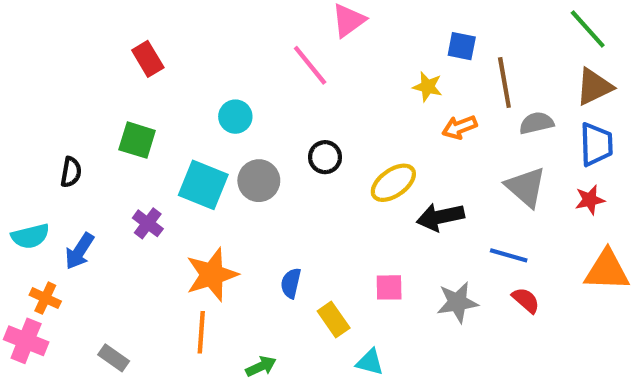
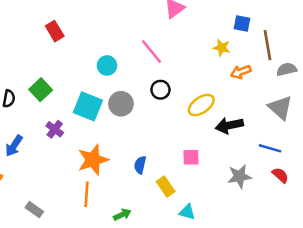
pink line: (310, 65) -> (152, 51), moved
green square: (137, 140) -> (41, 90), moved, turned 30
pink square: (389, 287) -> (191, 157), moved

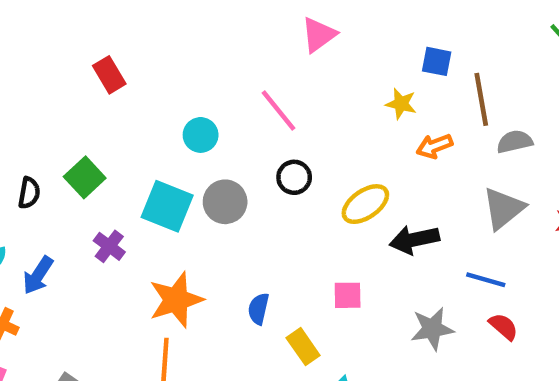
gray triangle: (280, 108) -> (503, 208), turned 40

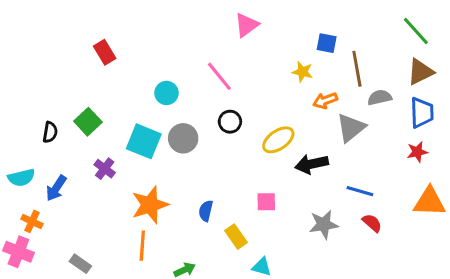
gray triangle: (503, 208) -> (351, 128), moved

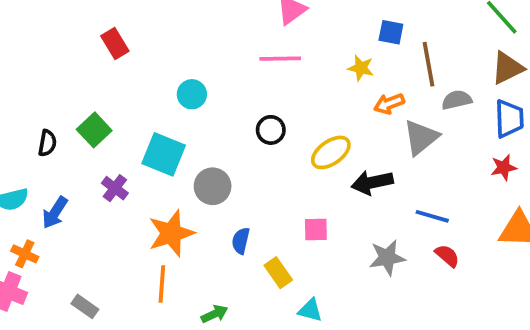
pink line: (219, 76) -> (280, 59), moved, turned -52
gray circle: (183, 138) -> (213, 186), moved

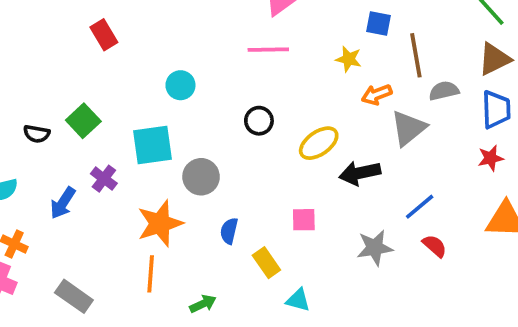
black semicircle: (47, 143) -> (37, 134), turned 90
cyan square: (164, 154) -> (152, 145), turned -30
blue arrow: (55, 213) -> (63, 203), moved
blue line: (432, 216) -> (420, 207), turned -56
gray rectangle: (85, 306) -> (74, 296), size x1.4

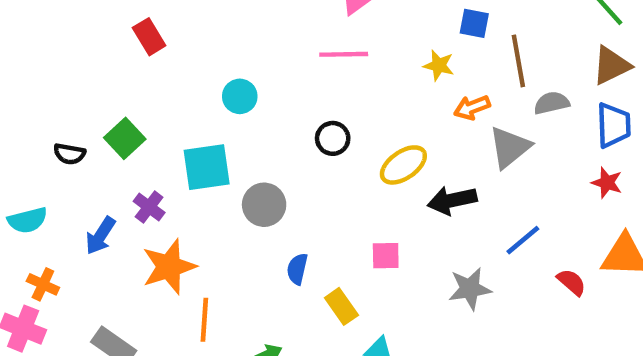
red star: (491, 158) -> (607, 183), turned 30
orange star: (160, 223) -> (169, 267), moved
red semicircle: (435, 246) -> (571, 282), moved

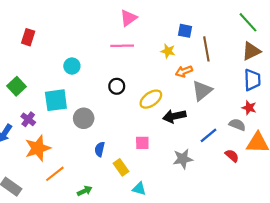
red rectangle: (149, 37) -> (28, 37), turned 49
gray semicircle: (552, 103) -> (237, 125), moved, turned 35
orange line: (204, 320) -> (55, 174), turned 48

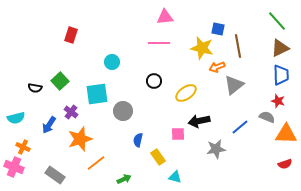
pink triangle: (128, 18) -> (165, 17), turned 30
yellow star: (168, 51) -> (202, 48), size x1.6
black arrow: (174, 116) -> (199, 121), moved
red semicircle: (232, 156) -> (285, 164), moved, turned 120

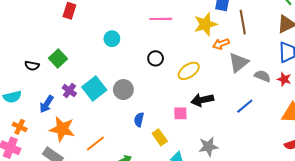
yellow star: (202, 48) -> (205, 24), turned -30
cyan square: (97, 94) -> (94, 89), moved, turned -30
gray semicircle: (267, 117) -> (262, 76), moved
orange star: (80, 139) -> (62, 129), moved, turned 30
gray star: (216, 149) -> (208, 147), moved

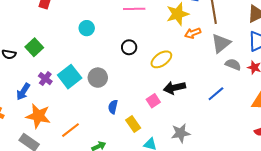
gray triangle: (239, 63) -> (221, 43), moved
pink square: (180, 113) -> (153, 101), turned -32

